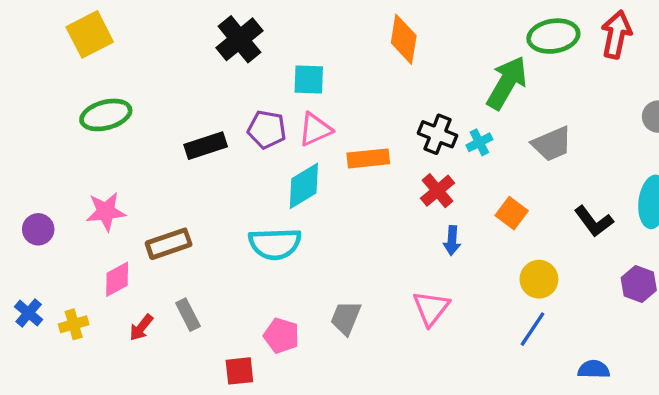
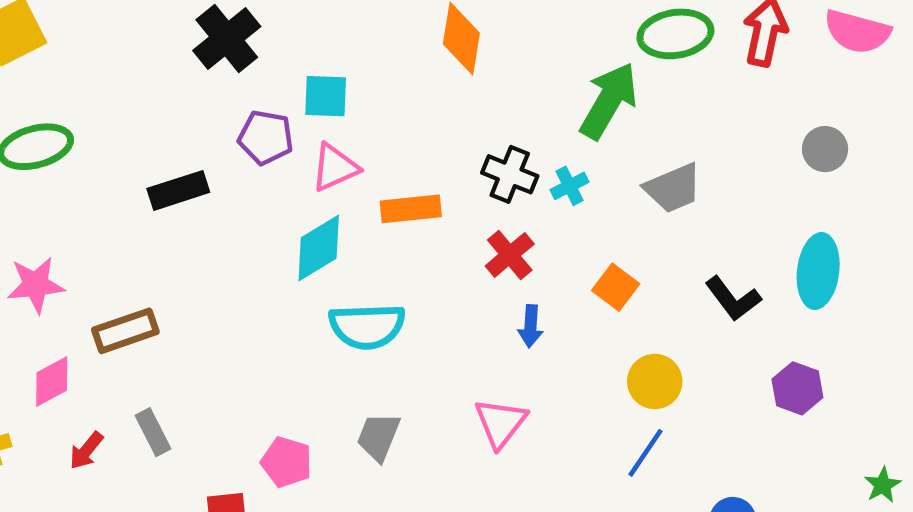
purple pentagon: (267, 129) -> (266, 138), moved
cyan semicircle: (275, 244) -> (367, 326), moved

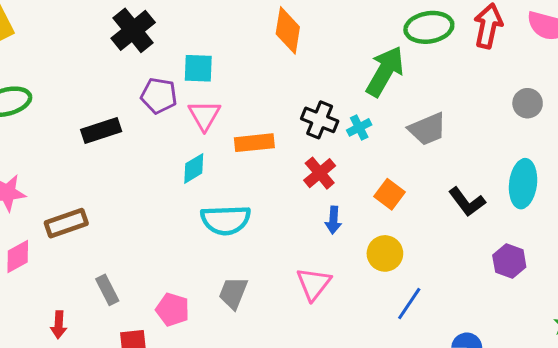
pink triangle: (335, 167) -> (204, 115), turned -36
cyan diamond: (319, 248) -> (194, 168), size x0.7
yellow circle: (655, 381) -> (385, 253), moved
gray rectangle: (153, 432) -> (107, 290), moved
red arrow: (86, 451) -> (59, 325), moved, turned -36

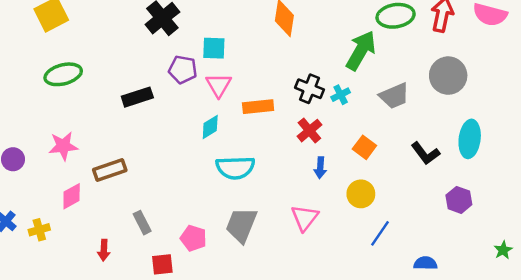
gray circle: (528, 103) -> (448, 76), moved, size x1.6
gray trapezoid: (233, 293) -> (241, 225), size x1.4

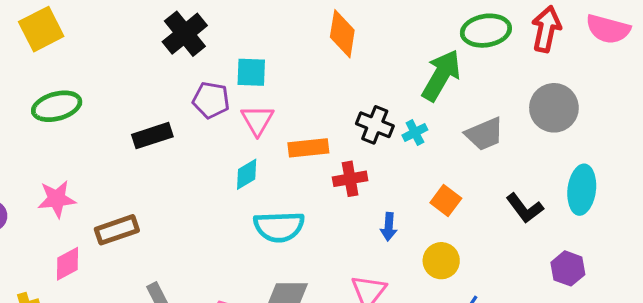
red cross: (309, 131) -> (350, 179), moved, turned 30

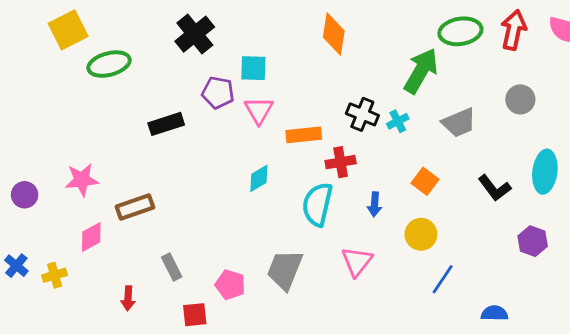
green ellipse: (57, 106) -> (109, 64), moved
gray circle: (554, 108) -> (520, 99), size x0.7
cyan diamond: (247, 174) -> (259, 178), moved
cyan semicircle: (279, 227) -> (317, 204), moved, turned 105

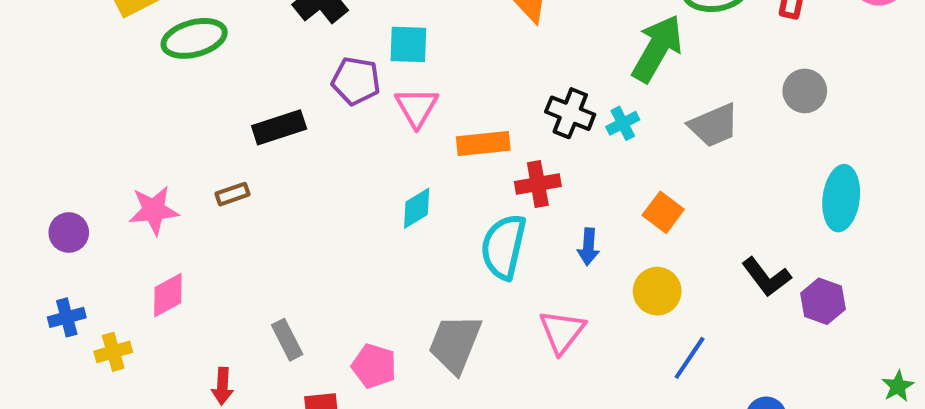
black L-shape: (494, 188) -> (766, 277), moved
brown rectangle: (135, 207) -> (233, 194), moved, size x0.6
blue cross: (16, 266) -> (67, 317), moved, turned 35

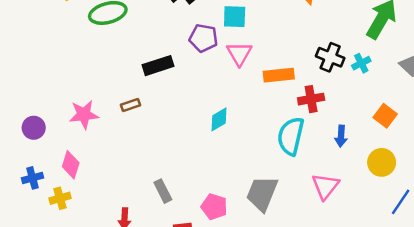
cyan diamond: (417, 208) -> (219, 119), moved
pink diamond: (168, 295) -> (71, 165), moved, turned -44

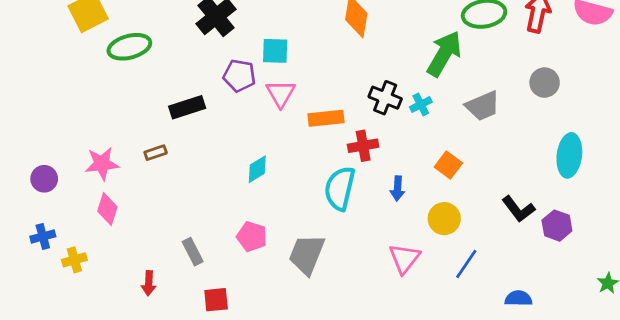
pink diamond: (71, 165) -> (107, 209), moved
pink triangle: (325, 186) -> (404, 258), moved
pink pentagon: (214, 207) -> (252, 237), moved

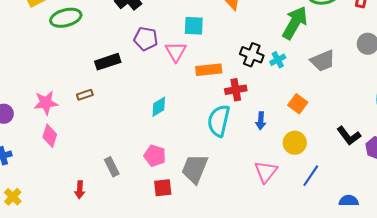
cyan square: (275, 51) -> (194, 26), moved
yellow cross: (74, 260) -> (13, 197), moved, turned -30
red square: (216, 300) -> (163, 188), moved

